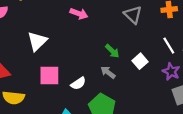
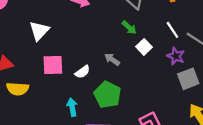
green arrow: (112, 51) -> (129, 28), moved

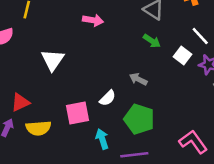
white square: (144, 47) -> (183, 56), moved
pink square: (53, 65) -> (78, 113), moved

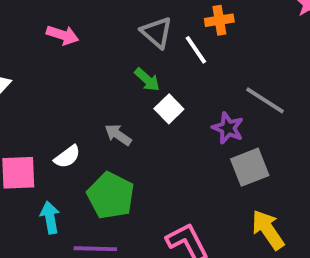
white line: (200, 36) -> (196, 50), moved
white square: (183, 56) -> (169, 109), moved

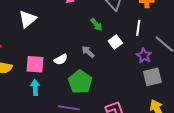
white line: (196, 50) -> (138, 28), moved, turned 35
green arrow: (147, 80) -> (96, 25), moved
cyan arrow: (50, 218) -> (35, 87), moved

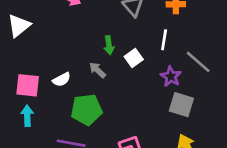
green arrow: (96, 25) -> (109, 45), moved, turned 32
gray square: (152, 77) -> (181, 105), turned 30
green pentagon: (80, 82) -> (86, 110), turned 30

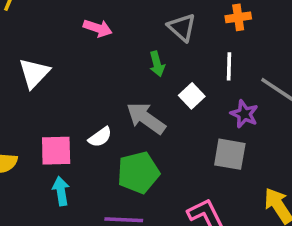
green arrow: (109, 45) -> (157, 64), moved
gray arrow: (97, 70) -> (146, 118), size x1.6
gray square: (181, 105) -> (230, 154), moved

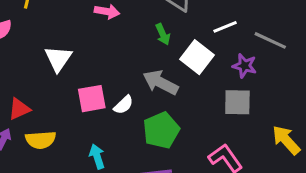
white line: (229, 66) -> (225, 27), turned 75
white square: (192, 96) -> (197, 57), size x1.5
pink square: (56, 151) -> (92, 99), moved

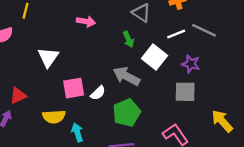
gray line: (270, 40) -> (204, 30), moved
yellow semicircle: (41, 140) -> (54, 117), moved

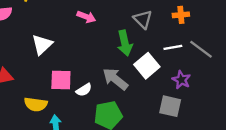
green arrow: (128, 39) -> (125, 43), size x1.5

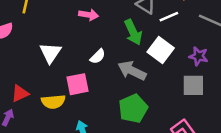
white line: (173, 47) -> (169, 17), moved
white semicircle: (84, 90) -> (98, 56), moved
yellow semicircle: (36, 104) -> (53, 102), moved

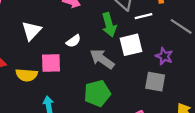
white square: (161, 50) -> (131, 45), turned 30

